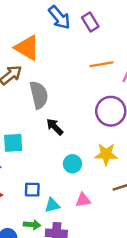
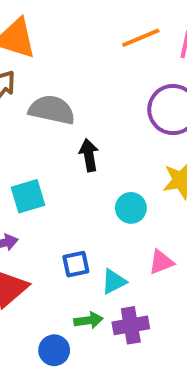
gray semicircle: (39, 95) -> (52, 110), turned -52
black arrow: (55, 127) -> (89, 155), turned 48

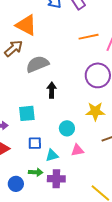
gray semicircle: (52, 110) -> (37, 64), turned -45
cyan square: (28, 196) -> (27, 113), moved
cyan circle: (131, 208) -> (67, 128), moved

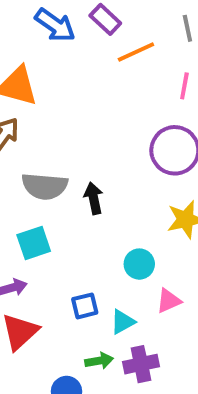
orange line: (89, 37) -> (136, 52), moved
gray semicircle: (37, 64) -> (45, 186), moved, turned -140
cyan square: (27, 113) -> (34, 243), moved

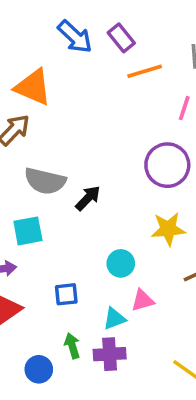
black arrow: (94, 198) -> (88, 198), turned 48
cyan triangle: (123, 322) -> (114, 319), moved
green arrow: (99, 361) -> (72, 346), turned -105

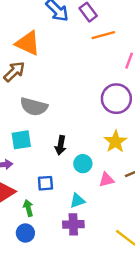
black arrow: (88, 198) -> (61, 145), moved, turned 144
yellow star: (168, 229) -> (116, 142), turned -30
pink triangle: (143, 300) -> (106, 180), moved
green arrow: (72, 346) -> (28, 208), moved

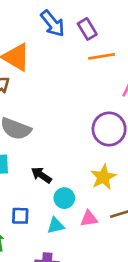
black arrow: (61, 145) -> (41, 175), turned 108
cyan triangle: (77, 201) -> (56, 225), moved

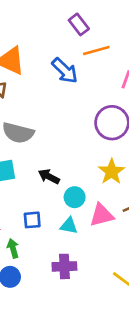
blue arrow: (53, 23) -> (65, 71), moved
pink triangle: (89, 219) -> (102, 215), size x1.4
cyan triangle: (56, 225) -> (69, 226), turned 30

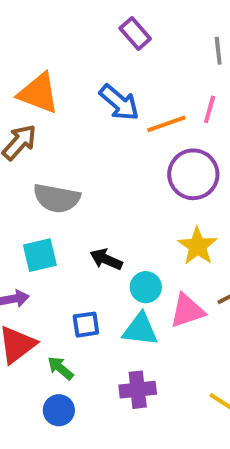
orange line: (96, 50) -> (166, 124), moved
cyan triangle: (69, 226) -> (140, 329), size x1.4
green arrow: (13, 248) -> (60, 368), turned -30

